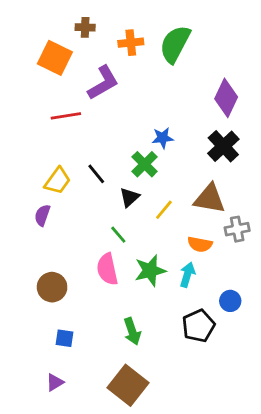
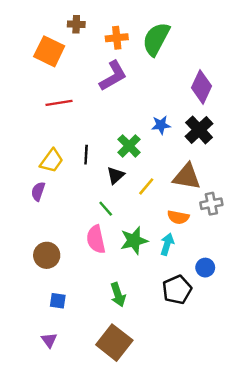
purple L-shape: (103, 83) -> (113, 76), moved
blue star: (163, 138) -> (161, 125), moved
black line: (96, 174) -> (86, 155), turned 42
purple triangle: (55, 382) -> (49, 340), turned -35

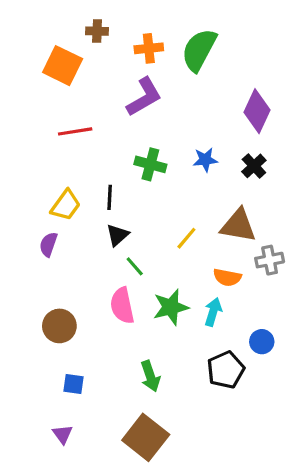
black cross: (199, 130) -> (254, 166), size x0.7
green cross: (129, 146) -> (150, 164), moved, turned -30
black triangle: (116, 175) -> (117, 235), moved

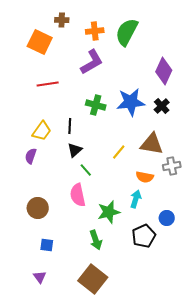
blue star: (205, 160) -> (131, 102), size x1.8
green star: (171, 307) -> (109, 212), moved

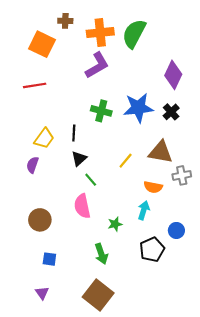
orange cross: (95, 31) -> (100, 33), size x1.4
red line: (48, 84) -> (35, 85), moved
green star: (109, 212) -> (115, 224), size x0.6

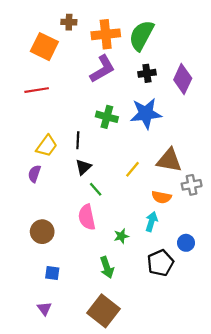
black cross: (171, 112) -> (147, 73), moved, turned 35

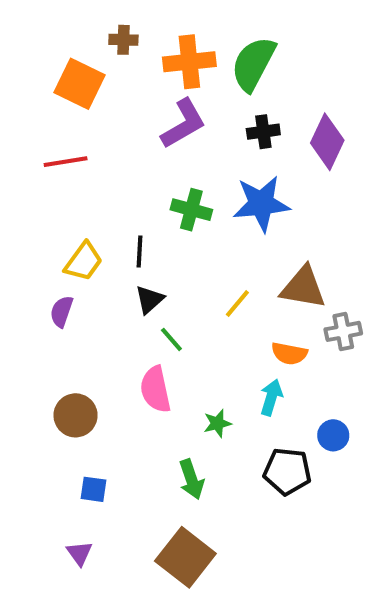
black pentagon: (160, 263) -> (287, 471), turned 30

